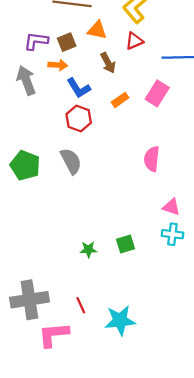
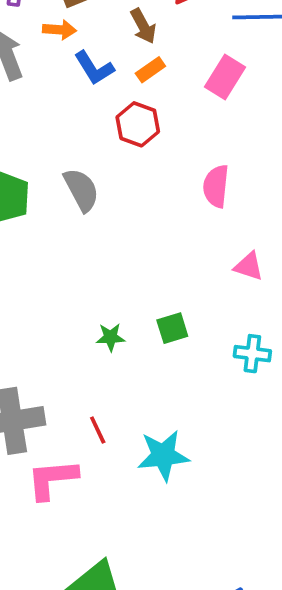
orange rectangle: (120, 100) -> (150, 70), moved
red hexagon: (79, 119) -> (138, 124), moved
cyan cross: (172, 234) -> (252, 354), moved

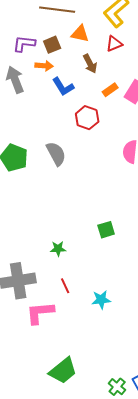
orange rectangle: (150, 70) -> (110, 90), moved
green star: (110, 337) -> (58, 249), moved
cyan star: (163, 455) -> (101, 300), size x0.7

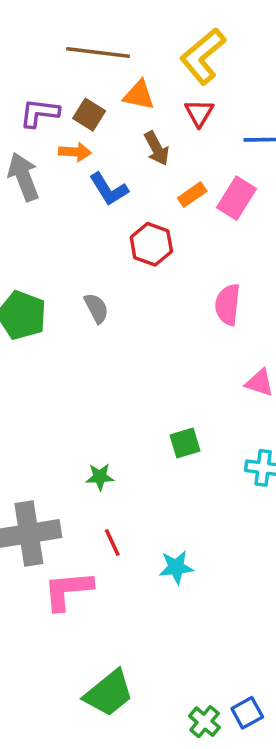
red triangle: (114, 44) -> (199, 113), turned -36
brown square: (52, 45) -> (89, 115), turned -36
gray semicircle: (56, 154) -> (96, 308), size x0.7

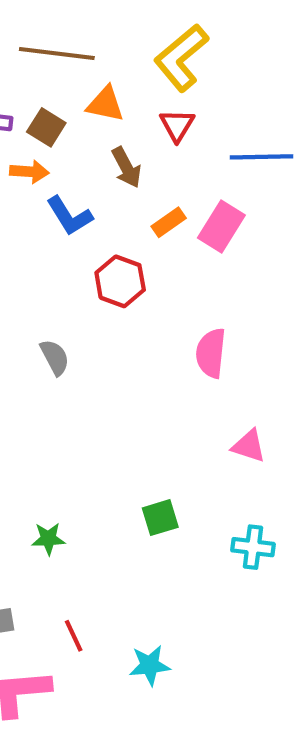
green star: (100, 477) -> (48, 539), moved

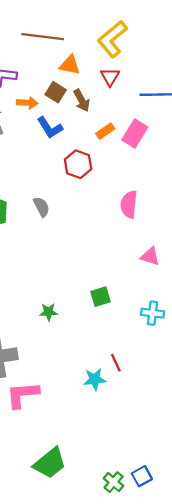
brown square: (46, 127) -> (56, 92), moved
green star: (48, 539) -> (49, 312), moved
red line: (74, 636) -> (116, 363), moved

